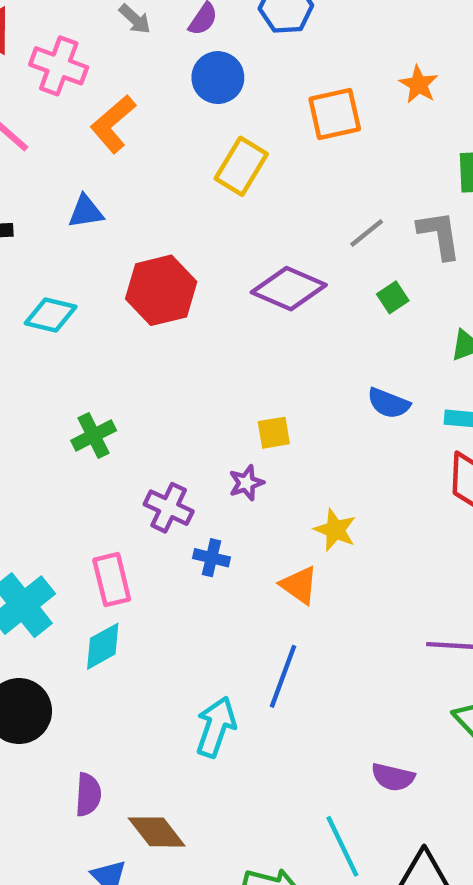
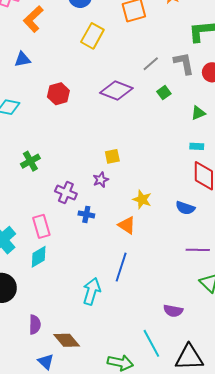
red hexagon: (161, 290) -> (58, 94), size x0.7
blue semicircle: (389, 403) -> (185, 208), moved

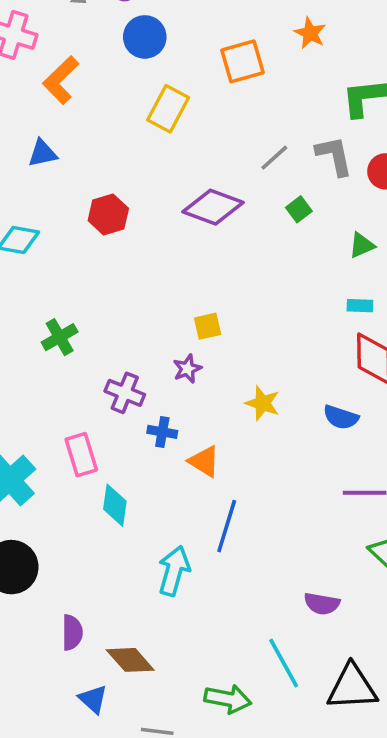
orange triangle: (127, 225) -> (204, 461), moved
cyan diamond: (39, 257) -> (115, 505), moved, turned -50

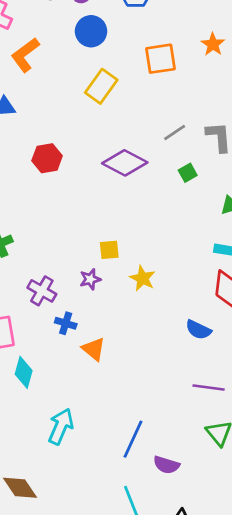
yellow star: (263, 403) -> (142, 278), moved
blue line: (227, 526) -> (133, 439), moved

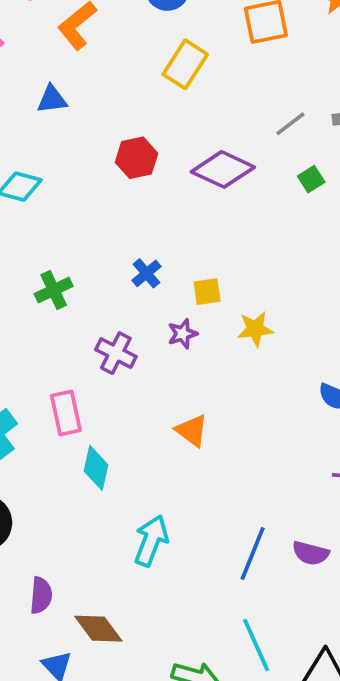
red hexagon: (47, 158) -> (136, 158), moved
yellow star: (142, 278) -> (255, 329), turned -30
blue cross: (66, 323) -> (146, 273), moved, turned 35
purple semicircle: (166, 465) -> (311, 553), moved

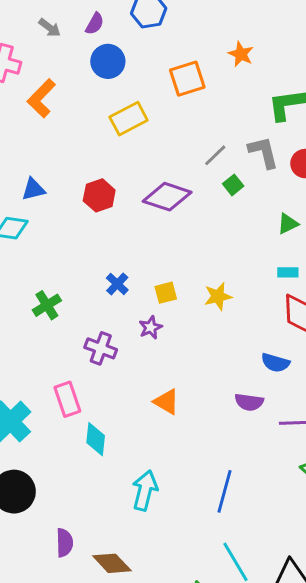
yellow rectangle: (185, 64) -> (129, 119), turned 36
blue triangle: (52, 99) -> (33, 189), moved
green square: (311, 179) -> (233, 185), moved
yellow star: (255, 329) -> (218, 296), moved
purple semicircle: (311, 553) -> (249, 402), moved

